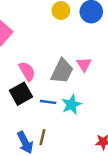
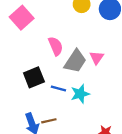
pink semicircle: (27, 71) -> (56, 46), moved
brown line: (42, 137) -> (49, 121), turned 56

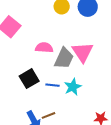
pink semicircle: (56, 46) -> (44, 48), turned -54
pink triangle: (97, 58) -> (83, 52), size x1.6

